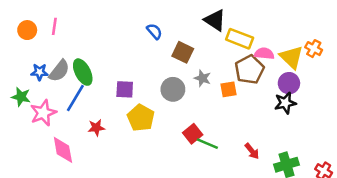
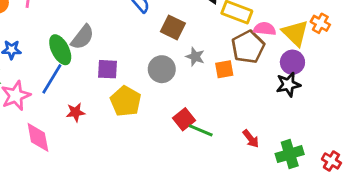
gray semicircle: (59, 71) -> (82, 37), moved

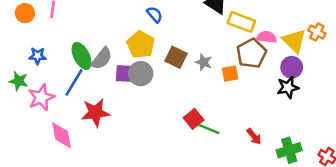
brown square: (173, 27) -> (176, 57), moved
gray semicircle: (82, 37) -> (102, 58), moved
gray circle: (162, 69) -> (141, 74), moved
yellow pentagon: (126, 101) -> (141, 45), moved
red star: (76, 112) -> (95, 113), size x1.6

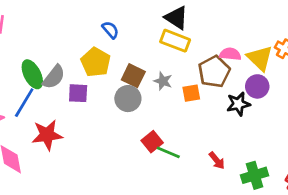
yellow rectangle: (241, 22) -> (175, 41), moved
gray circle: (141, 74) -> (128, 99), moved
black star: (288, 87) -> (238, 104), moved

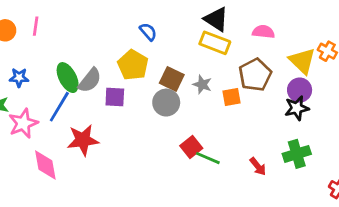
pink semicircle: (230, 54) -> (263, 32), moved
black star: (238, 104) -> (297, 108), moved
green cross: (255, 175) -> (297, 154), moved

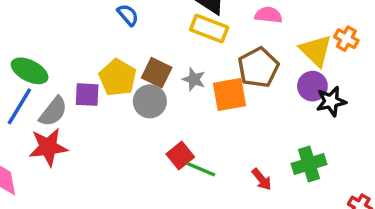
yellow pentagon: (133, 65) -> (118, 78), moved
green ellipse: (68, 78) -> (30, 71), turned -36
gray semicircle: (90, 80) -> (53, 112), moved
orange square: (231, 97) -> (229, 95), size x1.5
black star: (297, 108) -> (331, 101), moved

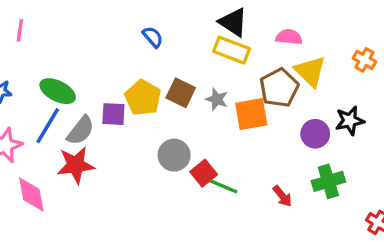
yellow triangle: (316, 51) -> (310, 71), moved
purple circle: (312, 86) -> (315, 134), moved
gray circle: (150, 101) -> (174, 155), moved

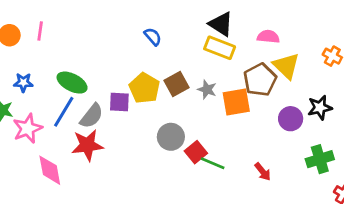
brown square: (181, 93) -> (176, 84), turned 35
green cross: (328, 181) -> (320, 159), moved

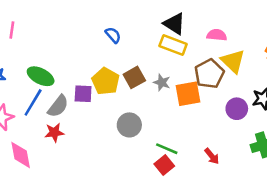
red star: (87, 145) -> (54, 132), size x0.7
red square: (196, 152) -> (164, 165), moved

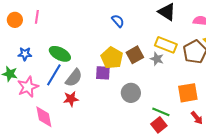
yellow rectangle: (173, 45) -> (166, 45), moved
purple square: (83, 94) -> (103, 73), moved
orange square: (188, 94) -> (188, 93), moved

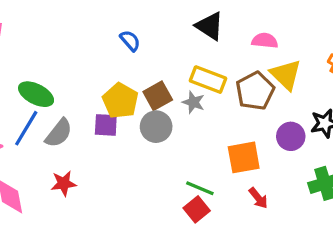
gray circle: (131, 93) -> (156, 127), moved
red star: (71, 99) -> (64, 183), moved

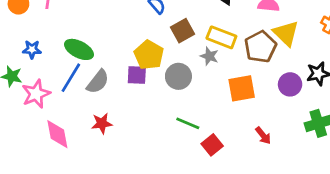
brown square: (158, 96) -> (182, 31), moved
orange square: (244, 157) -> (242, 88), moved
green line: (200, 188) -> (188, 123), moved

